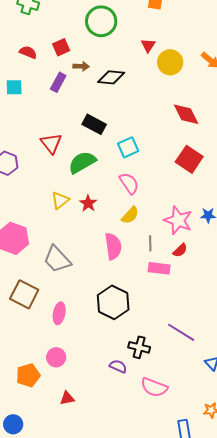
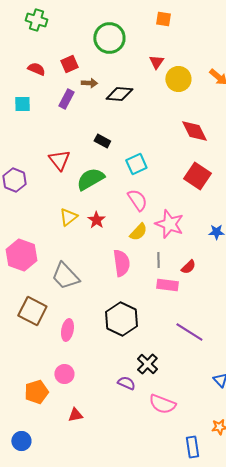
black rectangle: (94, 124) -> (102, 141), size x0.7
pink star: (178, 220) -> (169, 224), moved
purple line: (181, 332) -> (189, 332), moved
black cross: (139, 347) -> (147, 364), turned 30

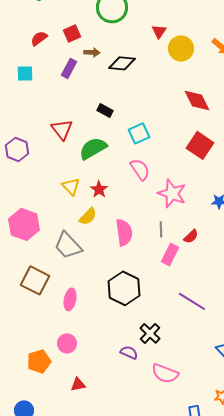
red semicircle: (36, 69) -> (39, 38), turned -60
yellow triangle: (68, 217) -> (71, 186), turned -36
yellow semicircle: (138, 232) -> (88, 216), moved
pink rectangle: (167, 285) -> (170, 254), turned -70

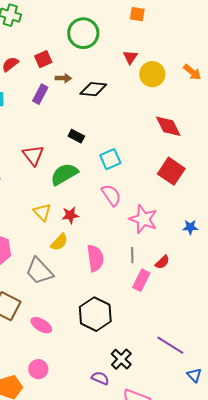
red star: (99, 189) -> (70, 215), turned 30
pink ellipse: (70, 299) -> (41, 325), turned -70
purple line: (192, 301) -> (170, 345), moved

